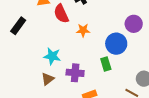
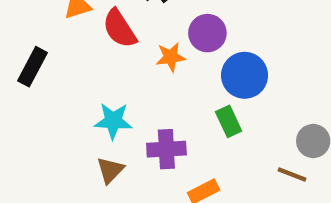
purple circle: (134, 24) -> (207, 33), moved

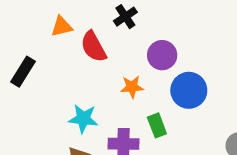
orange star: (171, 57) -> (132, 87), moved
green rectangle: (229, 121) -> (157, 125), moved

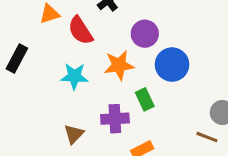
orange star: (132, 87) -> (119, 65), size x1.4
cyan star: (83, 119) -> (74, 76), moved

